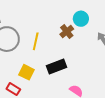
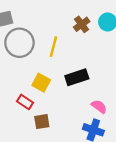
brown cross: (67, 32) -> (82, 24), moved

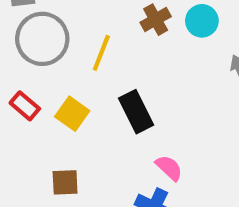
black rectangle: (77, 77) -> (136, 112), turned 75
red rectangle: (25, 102) -> (25, 106), moved

